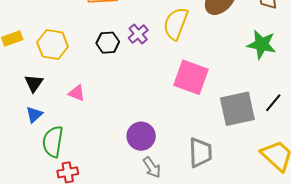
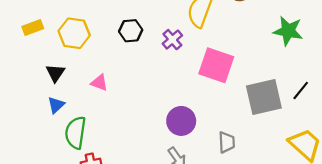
purple cross: (138, 34) -> (172, 40), moved
purple circle: (141, 136) -> (181, 121), moved
gray trapezoid: (200, 153) -> (227, 142), size x0.7

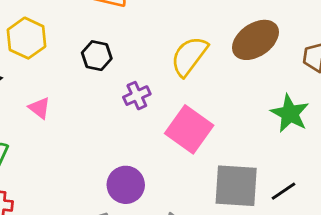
purple cross: (172, 40) -> (137, 96), moved

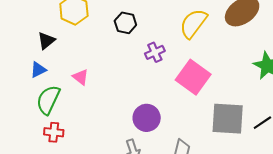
pink triangle: (39, 108) -> (81, 77), moved

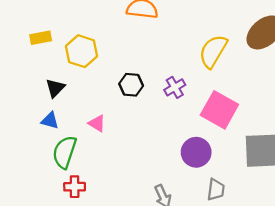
black hexagon: (125, 23) -> (131, 85), moved
blue triangle: (38, 70) -> (50, 121), turned 48
purple circle: (147, 118) -> (196, 152), moved

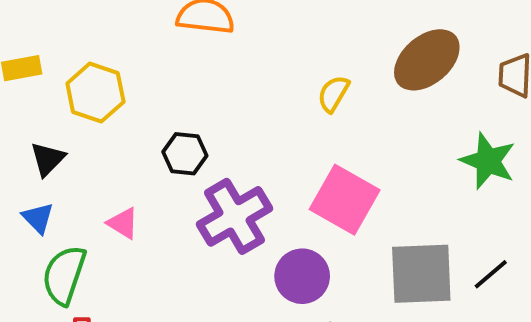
yellow semicircle: (213, 51) -> (333, 94), size x0.6
purple cross: (175, 87) -> (234, 216), moved, size x1.8
blue triangle: (50, 121) -> (38, 218), turned 30

